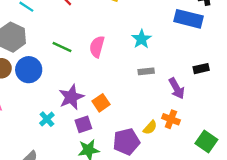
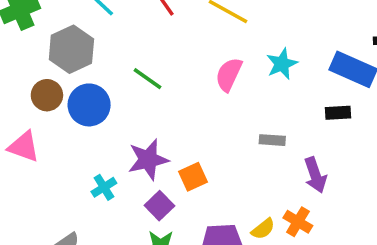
cyan star: (141, 39) -> (282, 64), moved
pink semicircle: (97, 47) -> (229, 74), moved
black rectangle: (201, 69) -> (338, 113), moved
purple square: (83, 124) -> (159, 206), turned -36

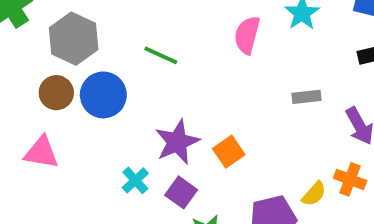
purple square: (159, 206) -> (181, 192), moved

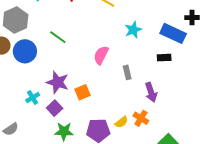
pink semicircle: (247, 35) -> (101, 55), moved
gray rectangle: (307, 97) -> (127, 72), turned 72
purple star: (177, 142) -> (58, 82), turned 30

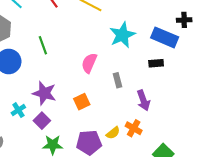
cyan star: (133, 30) -> (122, 35), size x1.4
green line: (58, 37) -> (43, 45), turned 36
orange square: (83, 92) -> (82, 102), moved

